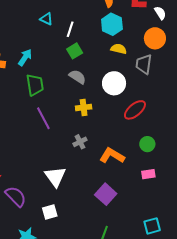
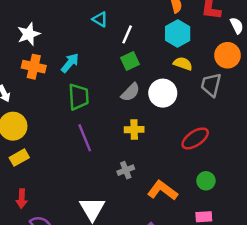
gray semicircle: (77, 77) -> (130, 92), turned 96
white circle: (114, 83) -> (163, 93), moved

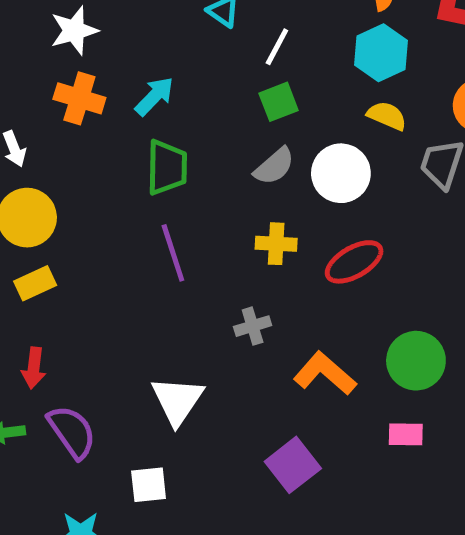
red ellipse: (195, 138) -> (354, 262), moved
green circle: (206, 181) -> (416, 361), size x1.5

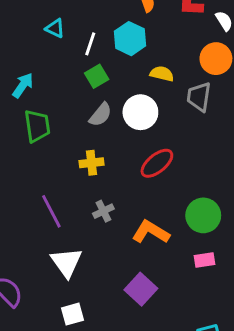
cyan hexagon: (381, 53) -> (130, 39), moved
yellow cross: (276, 244) -> (92, 163), moved
purple line: (173, 253) -> (51, 211), moved
white square: (149, 485) -> (73, 314), moved

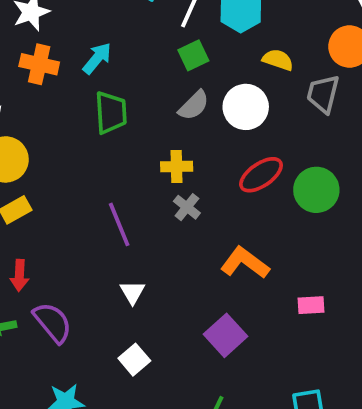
gray cross: (103, 211) -> (187, 207), moved, turned -30
green circle: (203, 215) -> (316, 190), moved
white triangle: (66, 262) -> (132, 292), size x0.6
white square: (73, 314) -> (134, 360), turned -30

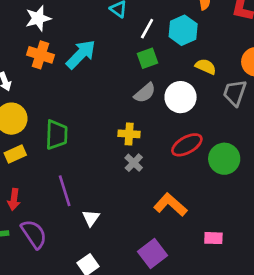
cyan arrow: (97, 58) -> (81, 54), size x1.4
green trapezoid: (111, 113) -> (56, 135), moved
purple line: (119, 224) -> (65, 191), moved

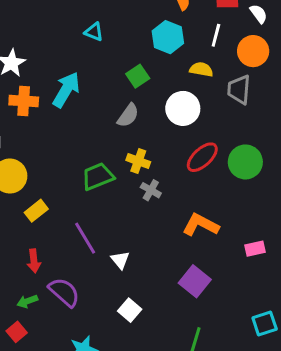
white line: (147, 29) -> (216, 35), moved
gray semicircle: (145, 93) -> (128, 115), moved
yellow cross: (129, 134) -> (138, 161), turned 30
green trapezoid: (56, 135) -> (98, 176), moved, turned -100
yellow rectangle: (15, 154) -> (36, 211), moved

